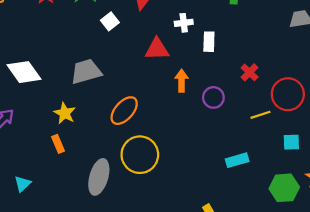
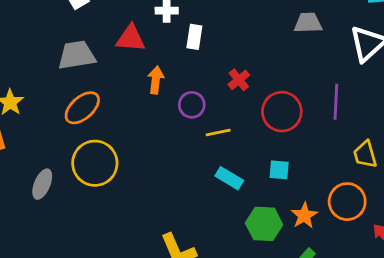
gray trapezoid: (86, 71) -> (77, 55), moved
yellow line: (260, 115) -> (218, 133), moved
cyan rectangle: (237, 160) -> (229, 178), moved, turned 40
gray ellipse: (99, 177) -> (42, 184), size x0.7

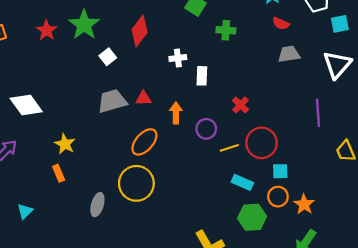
red triangle: (131, 38) -> (143, 98), moved, size x0.7
orange ellipse: (82, 108) -> (144, 142), moved
red circle: (282, 112) -> (262, 143), moved
orange circle: (347, 202) -> (278, 197), moved, size x0.7
green hexagon: (264, 224) -> (252, 217), moved

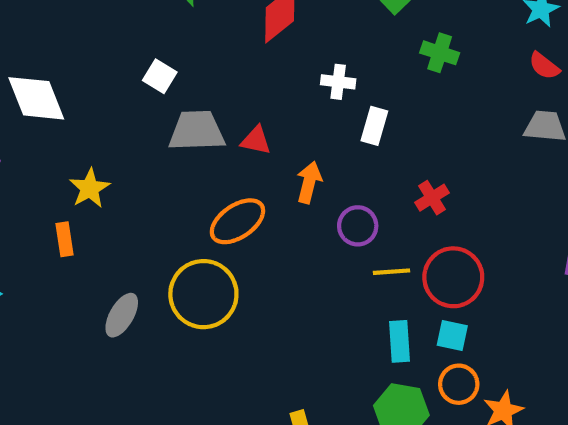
white square: (108, 57) -> (160, 76), moved, turned -35
cyan square: (280, 171) -> (452, 335), moved
cyan rectangle: (242, 182) -> (400, 341), turned 48

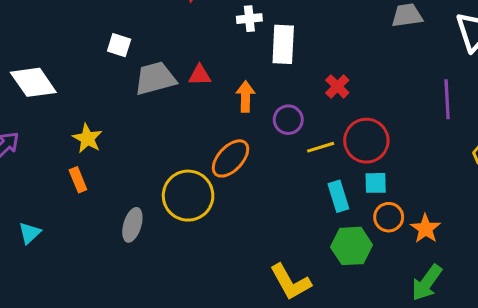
white rectangle: (374, 126) -> (283, 44), size x1.4
orange ellipse: (237, 221) -> (231, 158), moved

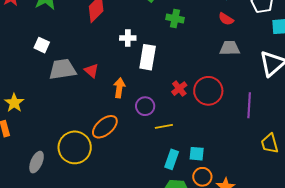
red triangle: (200, 75) -> (91, 71), turned 35
red circle: (366, 141) -> (208, 91), moved
cyan rectangle: (338, 196) -> (172, 159), turned 30

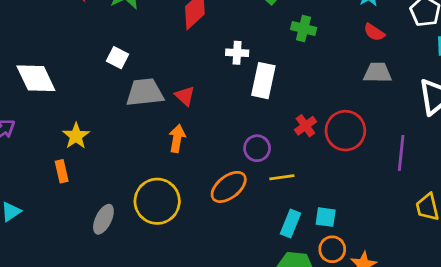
orange arrow: (119, 88) -> (177, 138), moved
orange ellipse: (105, 127) -> (229, 187), moved

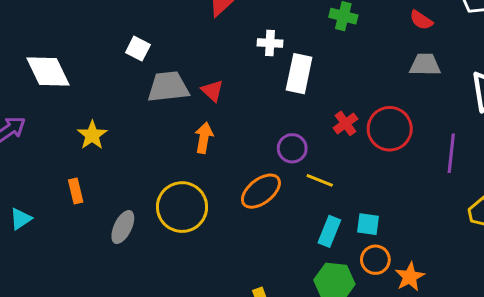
orange rectangle: (62, 171) -> (76, 191), moved
yellow line: (282, 177) -> (320, 180), turned 30

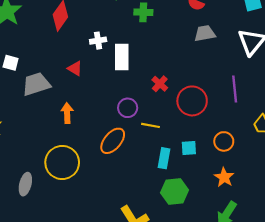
red triangle: (212, 91) -> (75, 69), moved
red circle: (390, 129) -> (192, 101), moved
orange circle: (375, 260) -> (224, 141), moved

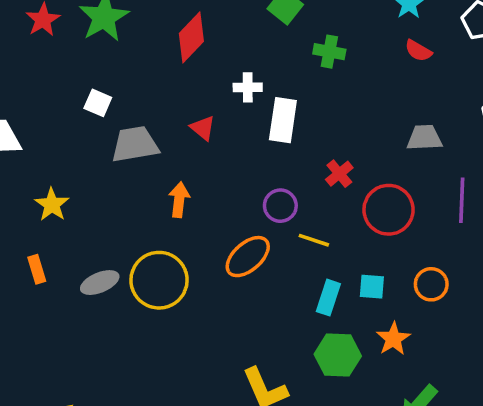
gray trapezoid: (205, 33) -> (424, 138), moved
orange star: (224, 177) -> (393, 339), moved
gray ellipse: (25, 184) -> (100, 283), moved, turned 45

